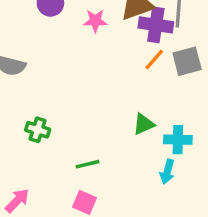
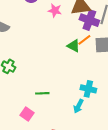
green triangle: (144, 124) -> (74, 46), moved, turned 40
green line: (87, 164) -> (42, 93), moved

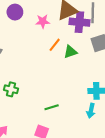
orange line: (84, 40) -> (55, 45), moved
green triangle: (74, 46) -> (70, 52), turned -32

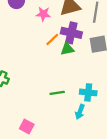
purple cross: (79, 22) -> (71, 33), moved
green line: (52, 107) -> (57, 93), moved

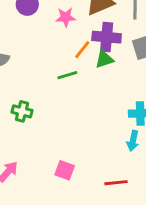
green line: (57, 93) -> (67, 75), moved

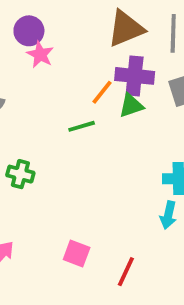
pink star: (66, 17) -> (40, 55), moved, turned 30
red line: (116, 183) -> (126, 272), moved, turned -60

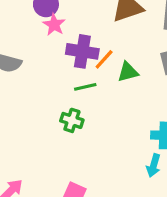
purple cross: (135, 76) -> (82, 51), moved
green cross: (20, 174) -> (72, 120), moved

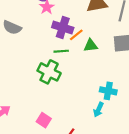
green cross: (72, 120) -> (49, 72), size x1.5

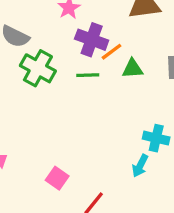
green cross: (49, 72) -> (38, 68), moved

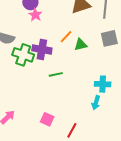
purple cross: (92, 40) -> (42, 49), moved
green line: (88, 75) -> (56, 74), moved

